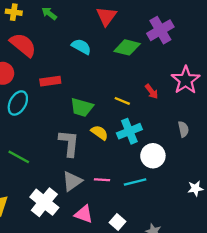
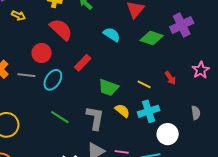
pink star: (186, 80) -> (201, 70), size x0.7
red rectangle: (50, 81) -> (83, 63), turned -42
green line: (19, 157) -> (60, 117), moved

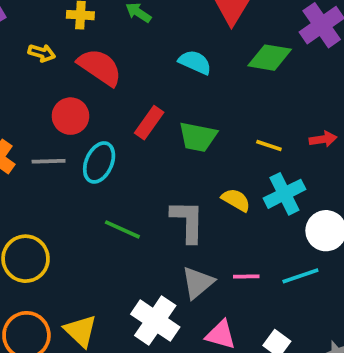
yellow arrow: (18, 15) -> (42, 53), moved
red arrow: (170, 78) -> (323, 139), moved, turned -56
green trapezoid: (108, 88) -> (198, 137), moved

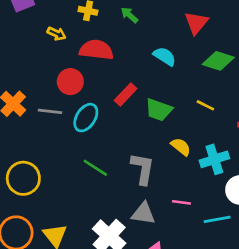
red semicircle: (100, 67) -> (96, 50), turned -36
yellow line: (269, 145) -> (205, 105), moved
yellow semicircle: (236, 200) -> (181, 147), moved
pink line: (246, 276) -> (181, 202), moved
gray triangle: (198, 283) -> (143, 213), turned 40

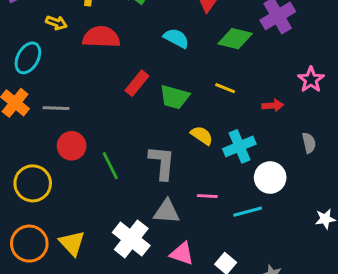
red circle: (70, 82) -> (72, 146), moved
cyan ellipse: (86, 118) -> (28, 58), moved
green line: (95, 168) -> (110, 166), turned 35

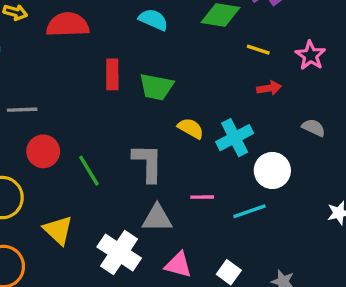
red rectangle: (137, 83) -> (112, 74), turned -35
yellow line: (225, 88) -> (258, 50), moved
gray semicircle: (309, 143) -> (314, 128), turned -48
yellow triangle: (72, 243) -> (58, 230), moved

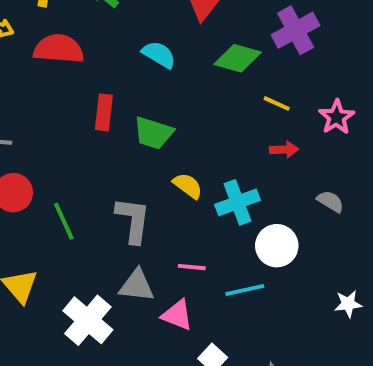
pink triangle: (178, 265) -> (177, 315), moved

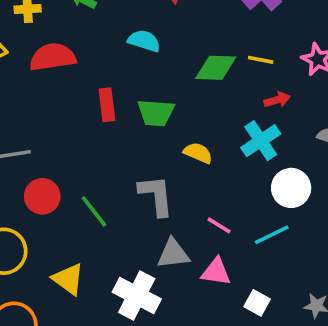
green diamond: (238, 58) -> (216, 68), moved
cyan cross: (237, 202) -> (261, 141), moved
pink line: (192, 267) -> (219, 225), turned 40

